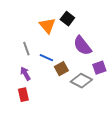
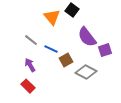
gray line: (26, 49) -> (31, 40), turned -32
purple square: (99, 68) -> (105, 50), moved
red rectangle: (23, 95) -> (28, 86), turned -32

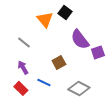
blue line: (51, 49) -> (44, 82), moved
gray diamond: (86, 72) -> (79, 88), moved

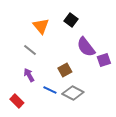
orange triangle: (45, 19) -> (41, 26), moved
red rectangle: (21, 88) -> (17, 101), moved
gray diamond: (79, 88) -> (73, 93), moved

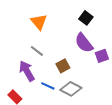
black square: (71, 20) -> (86, 18), moved
gray line: (30, 50) -> (37, 51), moved
purple arrow: (29, 75) -> (27, 71), size x1.5

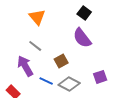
purple square: (102, 56) -> (100, 77), moved

